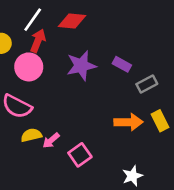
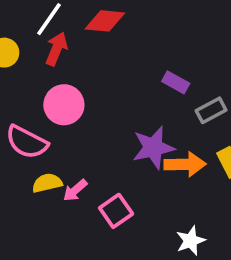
purple star: (81, 66) -> (153, 148), moved
pink circle: (29, 67) -> (64, 105), moved

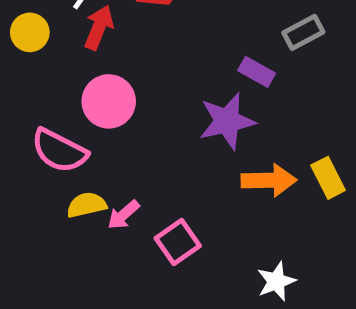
gray rectangle: (211, 110) -> (303, 32), moved
purple star: (153, 148) -> (227, 121), moved

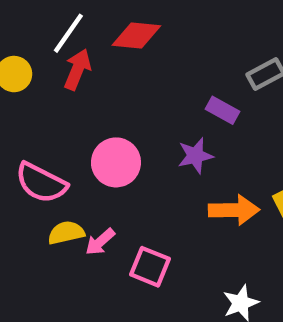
pink circle: (109, 101) -> (116, 162), moved
purple star: (227, 121) -> (195, 156), size x0.7
pink square: (178, 242) -> (150, 267), turned -33

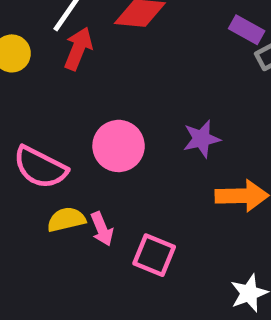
purple rectangle: (223, 110) -> (247, 30), moved
pink arrow: (100, 242) -> (102, 229), turned -72

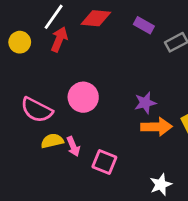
purple rectangle: (247, 30) -> (144, 25), moved
purple star: (202, 139) -> (145, 103), moved

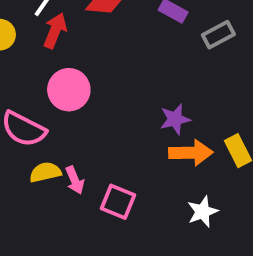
pink circle: (83, 97) -> (69, 90), moved
white star: (161, 185) -> (203, 212), moved

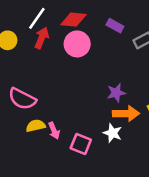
pink circle: (69, 90) -> (77, 44), moved
white star: (203, 212) -> (113, 133), moved, turned -30

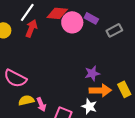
pink circle: (77, 44) -> (72, 22), moved

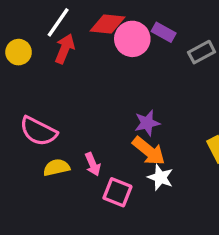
purple star: (92, 73) -> (147, 123), moved
orange arrow: (100, 90) -> (149, 151), moved, turned 40
pink arrow: (41, 104) -> (93, 164), moved

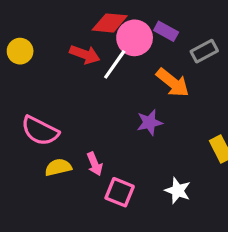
white line: (58, 22) -> (115, 64), moved
red arrow: (65, 49) -> (85, 54), moved, turned 88
orange arrow: (149, 151) -> (173, 83), moved
white star: (160, 177) -> (178, 191), moved

